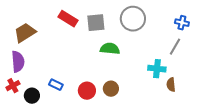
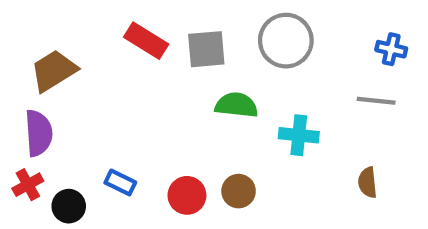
gray line: (175, 47) -> (376, 101), turned 66
cyan cross: (157, 69) -> (299, 135), moved

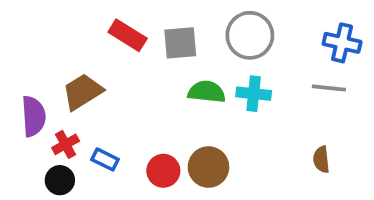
blue cross: (391, 49) -> (342, 43), size x1.4
brown trapezoid: (54, 71) -> (82, 92), moved
cyan cross: (299, 135) -> (254, 94), moved
red cross: (28, 185) -> (66, 144), moved
brown circle: (239, 191) -> (208, 167), size x1.4

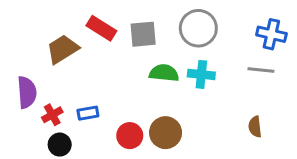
brown trapezoid: (82, 92) -> (63, 49), moved
blue rectangle: (105, 159) -> (88, 113), moved, turned -36
black circle: (60, 180) -> (60, 145), moved

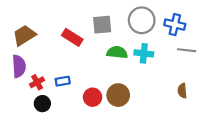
red rectangle: (101, 28) -> (72, 37), moved
blue cross: (271, 34) -> (175, 25), moved
brown trapezoid: (63, 49) -> (24, 35), moved

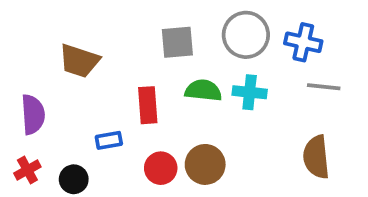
brown trapezoid: (24, 35) -> (79, 61), moved, turned -130
red rectangle: (72, 37) -> (148, 105), moved, turned 54
red cross: (37, 82) -> (27, 170), moved
brown semicircle: (182, 91) -> (316, 157), size x1.6

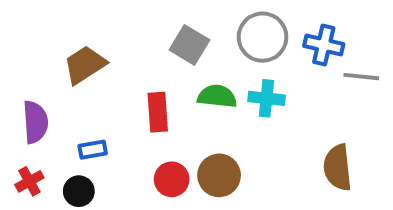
gray square: (177, 42) -> (189, 45), turned 36
brown trapezoid: (79, 61) -> (85, 65), turned 129
gray line: (324, 87) -> (361, 77), moved
blue rectangle: (109, 140) -> (93, 150), moved

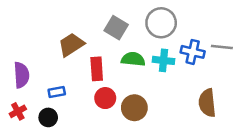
blue cross: (324, 45) -> (193, 52), moved
brown trapezoid: (85, 65) -> (71, 45), moved
red circle: (172, 179) -> (105, 98), moved

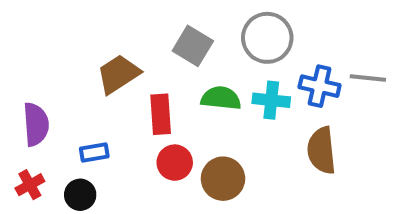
brown semicircle: (207, 103) -> (322, 150), moved

